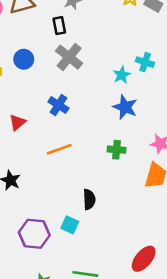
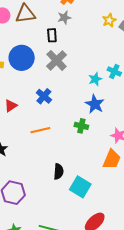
blue circle: (24, 59) -> (22, 58), size x1.6
green cross: (117, 150) -> (81, 126), moved
cyan square: (70, 225) -> (80, 187), moved, size x1.5

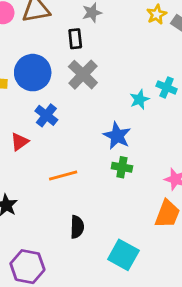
blue cross: (44, 96) -> (46, 115), moved
blue star: (95, 104) -> (117, 136), moved
black semicircle: (59, 171) -> (77, 227), moved

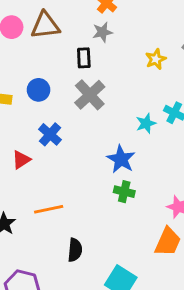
yellow star: (157, 14) -> (156, 59), moved
blue circle: (33, 73) -> (39, 90), size x0.6
orange line: (63, 175) -> (49, 209), moved

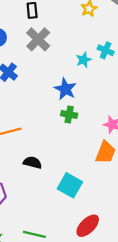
black semicircle: (75, 250) -> (32, 162), turned -78

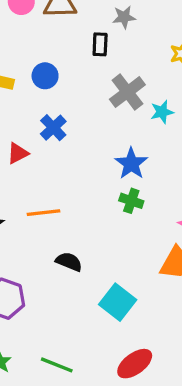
gray cross: (38, 39) -> (127, 92), moved
cyan star: (84, 60) -> (162, 112), moved

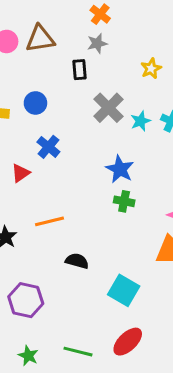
red ellipse: (135, 364) -> (128, 342), moved

